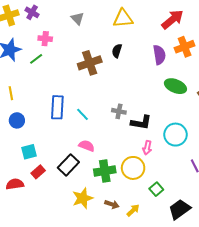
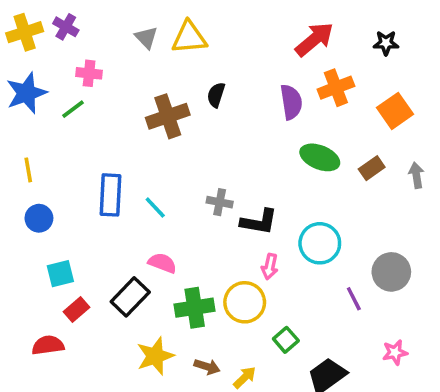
yellow triangle: (123, 18) -> (189, 38), moved
red semicircle: (15, 184) -> (48, 345), moved

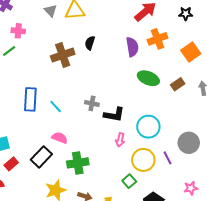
yellow circle: (245, 302) -> (143, 160), moved

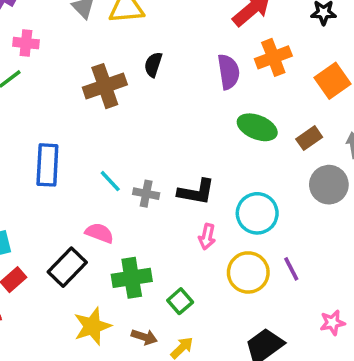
gray cross: (92, 103) -> (146, 194), moved
cyan line: (56, 106) -> (110, 181), moved
gray circle: (189, 143) -> (329, 185), moved
green square: (129, 181) -> (180, 301), moved

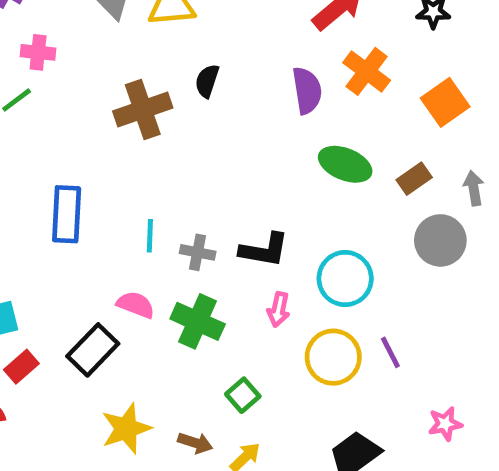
orange cross: (273, 57) -> (367, 71), turned -32
cyan line: (110, 181) -> (150, 236), turned 45
green cross: (132, 278) -> (198, 321), moved, turned 33

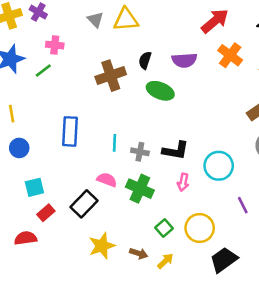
purple semicircle: (307, 90) -> (184, 60), moved, turned 95
green ellipse: (345, 164) -> (160, 91), moved
yellow circle: (333, 357) -> (200, 228), moved

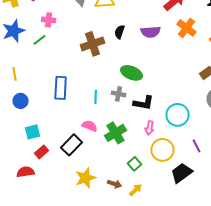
green ellipse: (160, 91) -> (132, 73), moved
gray cross: (140, 152) -> (119, 94), moved
green cross: (140, 189) -> (116, 133), turned 35
yellow circle: (200, 228) -> (163, 150), moved
black trapezoid: (224, 260) -> (182, 173), moved

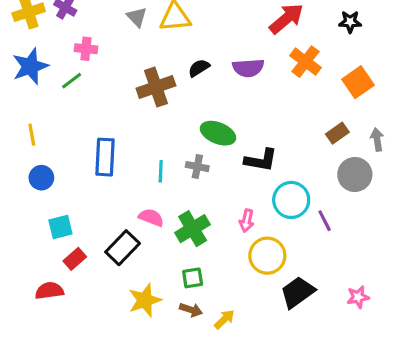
black semicircle: (120, 32) -> (199, 68), turned 40
black L-shape: (144, 103) -> (261, 160), moved
purple line: (197, 146) -> (325, 221), moved
green square: (135, 164) -> (193, 278), moved, turned 32

